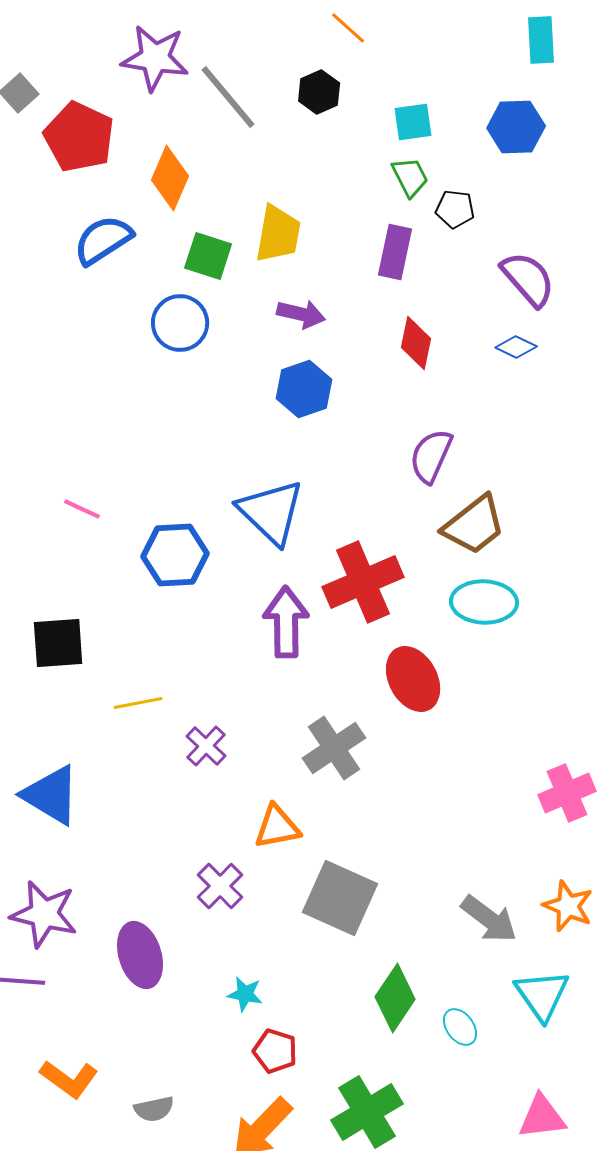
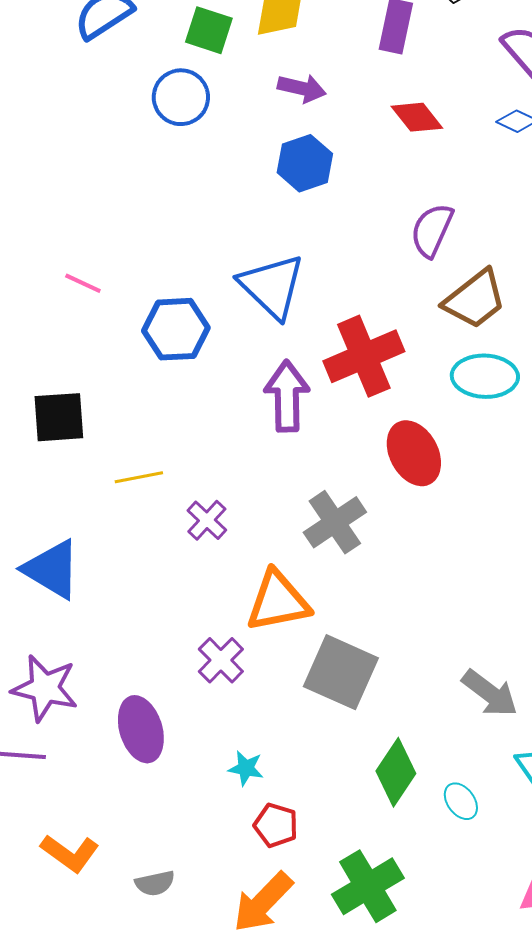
red diamond: (416, 343) -> (417, 117), turned -50
orange triangle: (277, 827) -> (278, 601), size x1.4

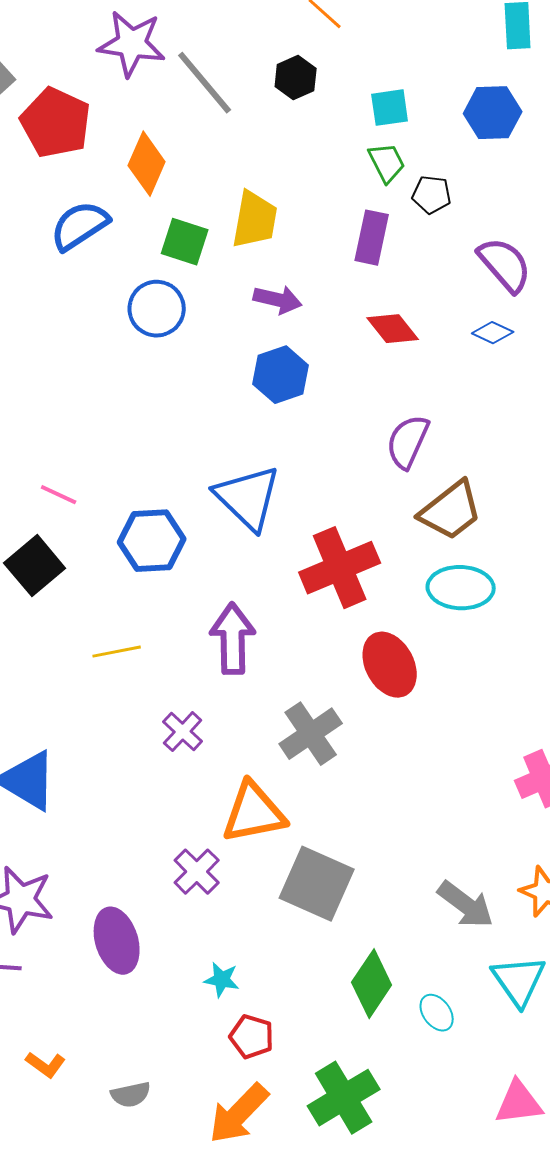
purple arrow: (287, 396) -> (233, 639), moved
black square: (59, 417) -> (35, 566), moved, turned -36
yellow line: (139, 477) -> (117, 652), moved
orange L-shape: (70, 853) -> (46, 1065), size x0.7

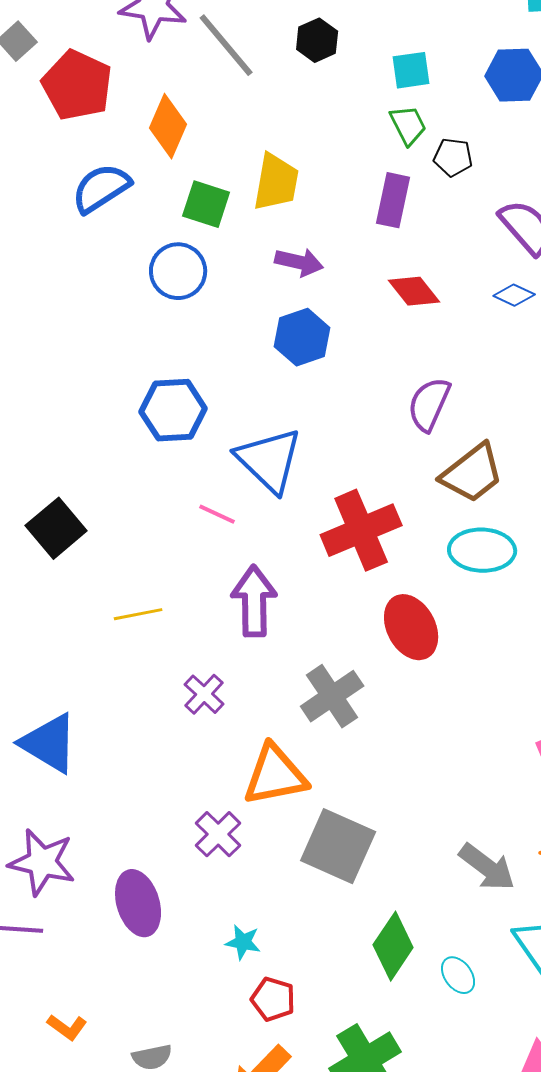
pink line: (59, 495) -> (217, 514), moved
blue hexagon: (152, 541) -> (173, 410), moved

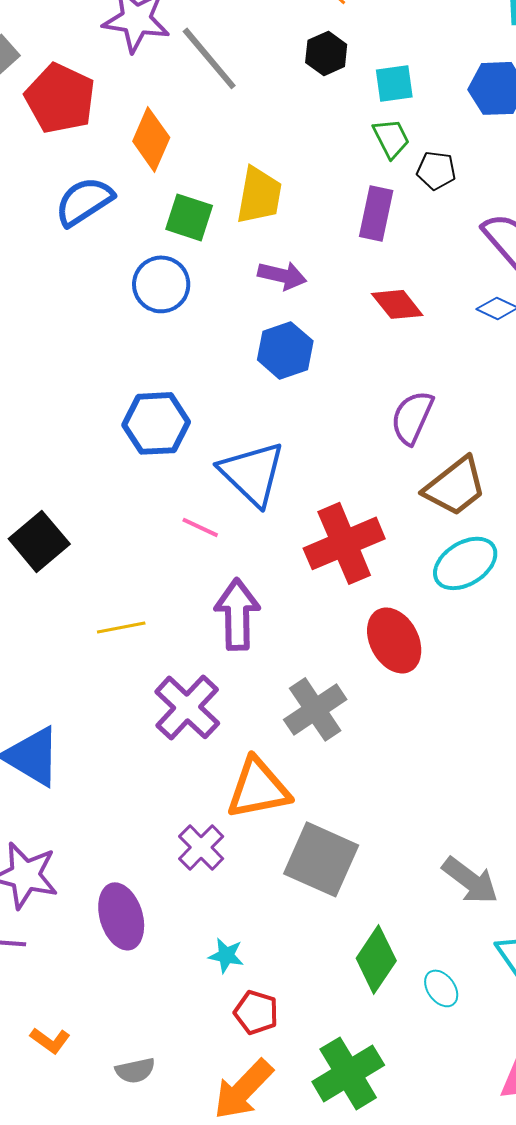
black hexagon: (317, 40) -> (326, 53), moved
cyan ellipse: (482, 550) -> (465, 563), turned -34
purple cross: (204, 694) -> (187, 707), size x1.6

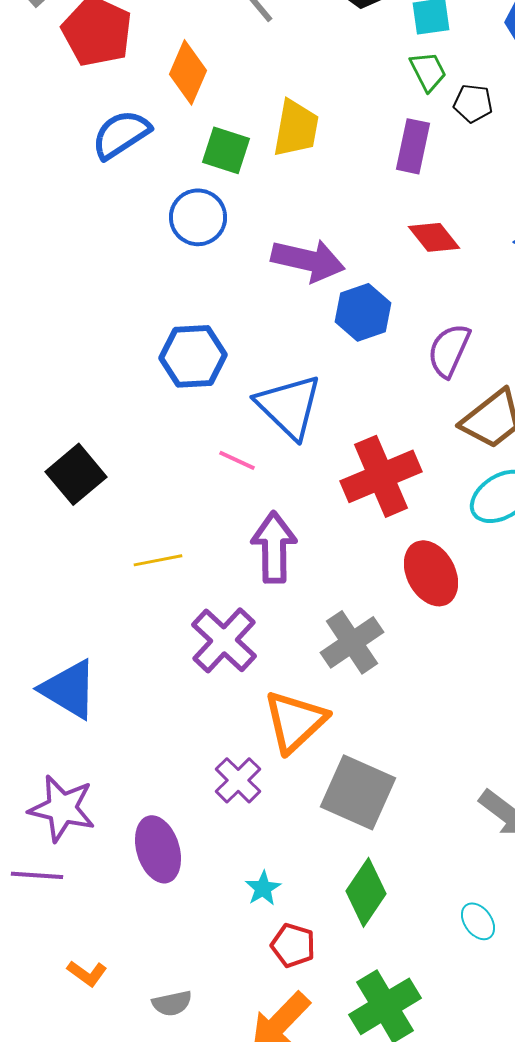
purple arrow: (282, 275) -> (308, 260), moved, size x1.5
blue hexagon: (285, 350) -> (363, 312), moved
orange triangle: (258, 788) -> (295, 721), turned -32
cyan star: (226, 955) -> (263, 888), turned 30
green diamond: (376, 959) -> (366, 892), moved

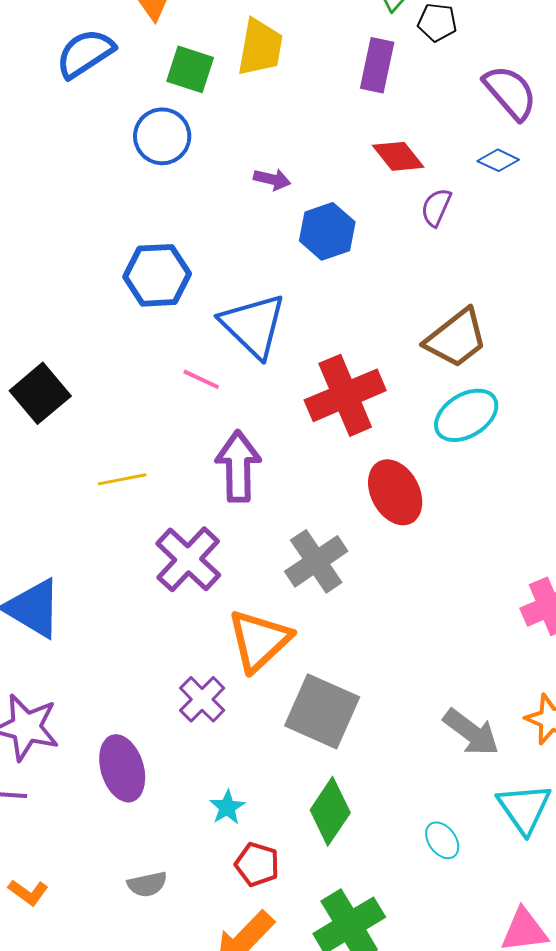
purple arrow: (308, 260) -> (272, 179), size x0.5
purple semicircle: (449, 350) -> (436, 207), moved, size x0.7
orange L-shape: (87, 973) -> (28, 892), moved
gray semicircle: (172, 1003) -> (147, 884), moved

